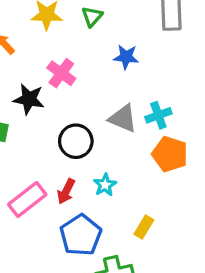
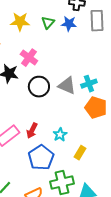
blue star: (126, 57) -> (69, 24), moved
black circle: (76, 141) -> (39, 87), moved
cyan star: (105, 185) -> (60, 135), moved

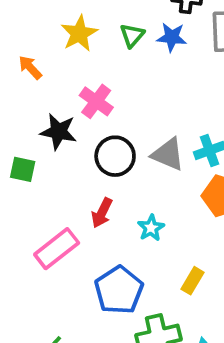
yellow star: (20, 22) -> (79, 33), turned -30
red arrow: (32, 131) -> (102, 213), moved
cyan star: (60, 135) -> (151, 228), moved

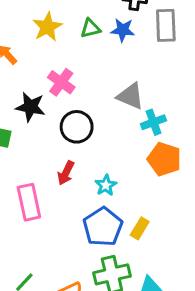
green triangle: (132, 35) -> (90, 28), turned 35
gray triangle: (168, 154) -> (130, 96), moved
pink rectangle: (57, 249) -> (29, 202), turned -64
blue pentagon: (119, 290) -> (103, 227), moved

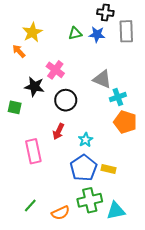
yellow star: (47, 27) -> (32, 32), moved
yellow rectangle: (140, 228) -> (108, 169), turned 72

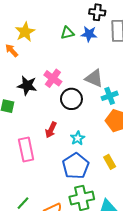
pink cross: (55, 70) -> (53, 78), moved
black circle: (66, 100) -> (71, 99), moved
yellow rectangle: (108, 169) -> (110, 162), moved, turned 48

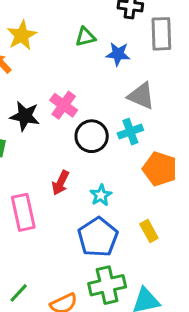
blue star: (89, 34) -> (118, 54), moved
gray triangle: (94, 78) -> (141, 96), moved
cyan cross: (110, 96) -> (130, 132), moved

